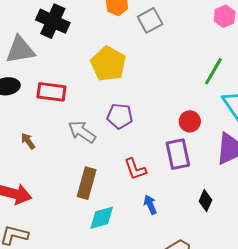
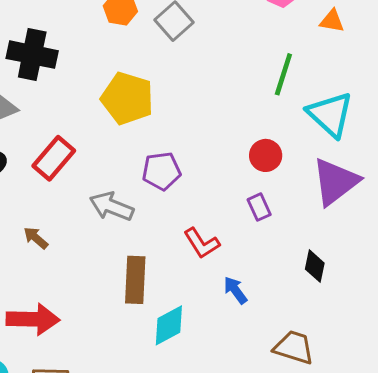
red rectangle: (51, 92) -> (54, 158), turned -44
purple rectangle: (178, 154) -> (259, 207), size x0.6

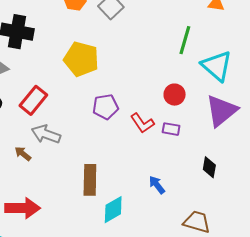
gray arrow: (112, 206) -> (46, 134), moved
purple rectangle: (259, 207) -> (171, 129), turned -54
red L-shape: (202, 243) -> (142, 123), moved

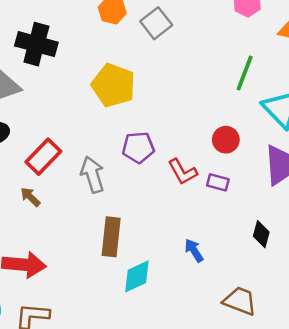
red rectangle: (33, 100) -> (43, 157), moved
gray arrow: (46, 134) -> (92, 175), moved, turned 48

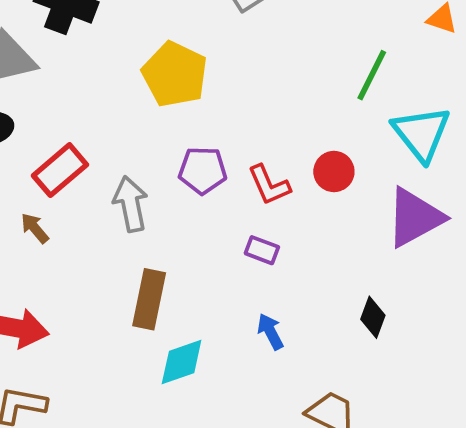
red L-shape: (183, 172) -> (269, 185), moved
purple rectangle: (218, 182) -> (262, 250), moved

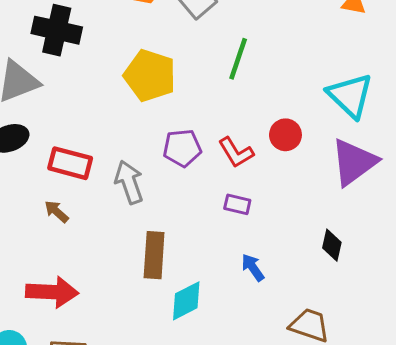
green line: (372, 75) -> (238, 59), moved
red rectangle: (60, 170) -> (70, 163), turned 63

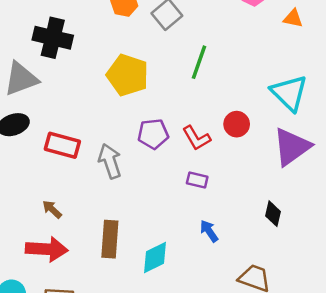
brown arrow: (56, 212) -> (52, 209), moved
brown rectangle: (154, 255) -> (110, 239), moved

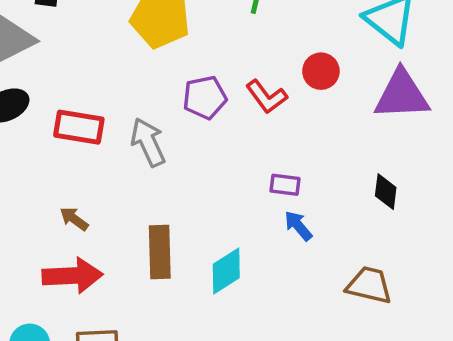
purple triangle: (292, 147) -> (402, 95), turned 39
purple rectangle: (197, 180) -> (285, 185), moved

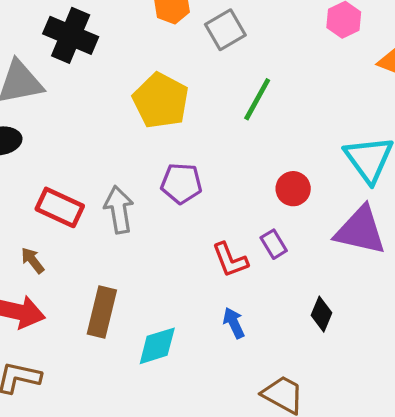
red L-shape: (266, 97) -> (230, 260), moved
red rectangle: (79, 127) -> (60, 207), moved
purple rectangle: (285, 185) -> (274, 244), moved, turned 36

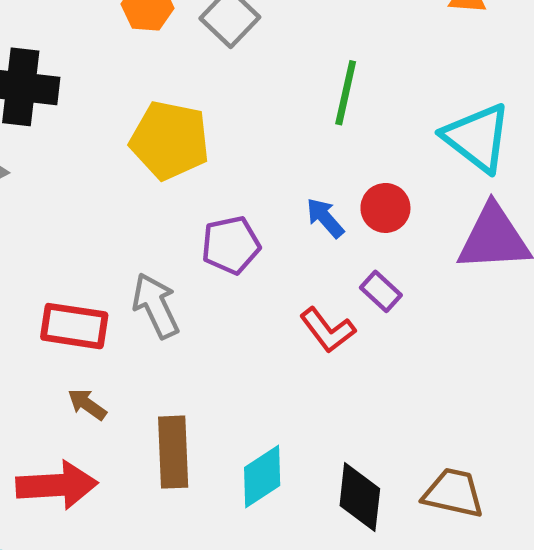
green line: (257, 99) -> (346, 93), moved
brown arrow: (33, 260) -> (87, 404), moved
black diamond: (322, 314) -> (360, 497), moved, size x1.4
blue arrow: (234, 323) -> (325, 218), moved

